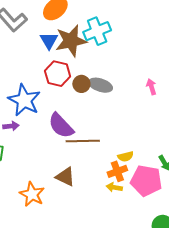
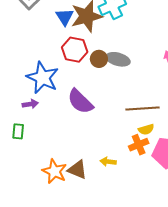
brown line: (83, 141) -> (143, 109), moved
brown triangle: (65, 177) -> (77, 170), moved
yellow arrow: (114, 187) -> (108, 162), moved

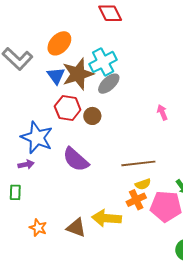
gray ellipse: (118, 59) -> (109, 84), moved, turned -55
yellow arrow: (108, 162) -> (107, 218), size x1.8
orange star: (54, 171) -> (38, 228), moved, size x0.7

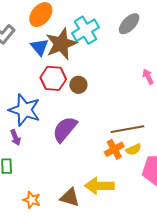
gray ellipse: (109, 84) -> (129, 24), moved
purple semicircle: (76, 159) -> (65, 129), turned 92
purple arrow: (26, 164) -> (15, 138), turned 84
orange cross: (136, 200) -> (114, 149), moved

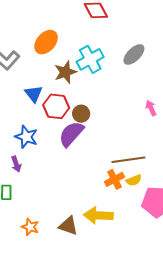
brown star: (61, 44) -> (65, 72), size x0.7
blue triangle: (40, 47) -> (34, 94), moved
blue star: (25, 110) -> (26, 137), size x0.7
purple semicircle: (65, 129) -> (71, 134), moved

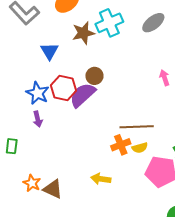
red hexagon: (56, 106) -> (64, 88), moved
purple arrow: (16, 164) -> (38, 119), moved
yellow arrow: (98, 215) -> (101, 179), size x0.7
brown triangle: (68, 226) -> (53, 189), moved

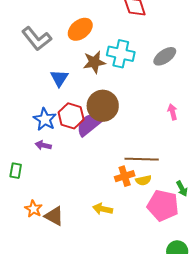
cyan cross: (109, 23) -> (121, 54), turned 32
brown circle: (94, 76) -> (103, 106), size x1.8
purple arrow: (38, 119) -> (43, 145), turned 112

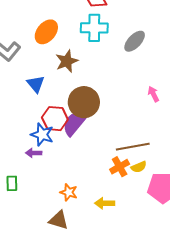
cyan cross: (121, 54) -> (94, 28), moved
blue star: (45, 119) -> (42, 135), moved
orange star: (33, 209) -> (69, 192), moved

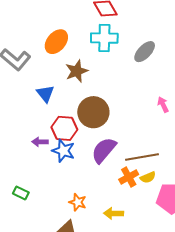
purple semicircle: (75, 123) -> (104, 150), moved
blue star: (42, 135) -> (63, 151), moved
purple arrow: (34, 153) -> (40, 142), moved
green rectangle: (12, 183) -> (21, 193), turned -63

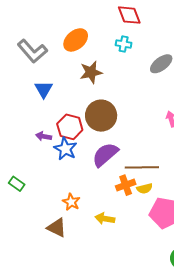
cyan cross: (104, 38) -> (124, 44), size x0.6
blue triangle: (45, 94) -> (44, 89), moved

